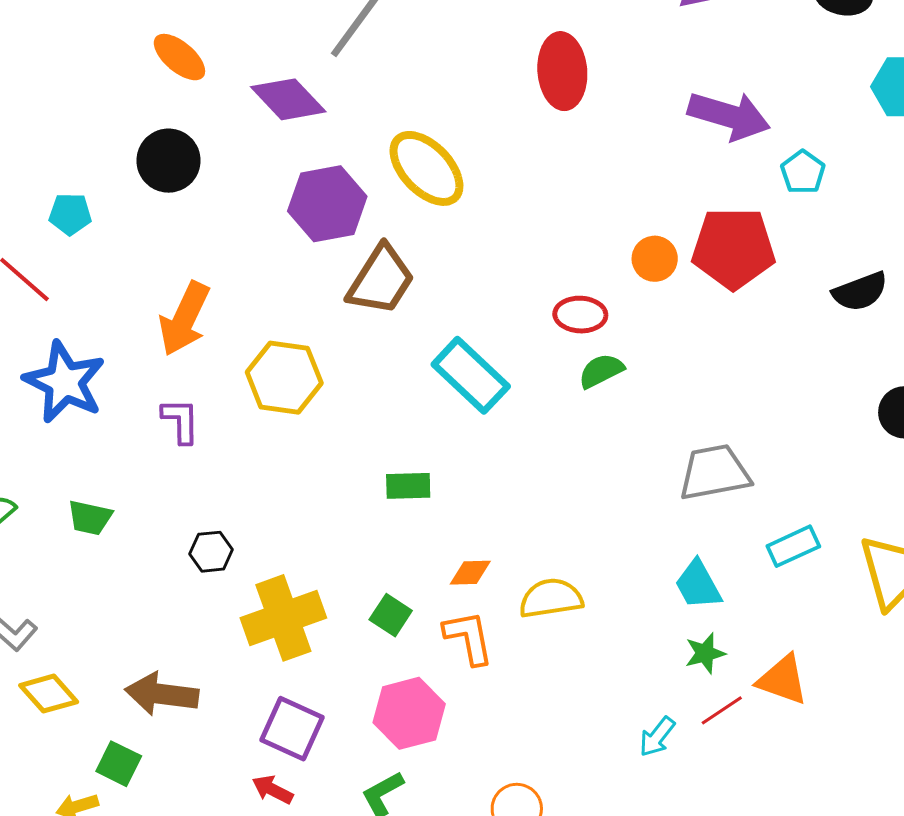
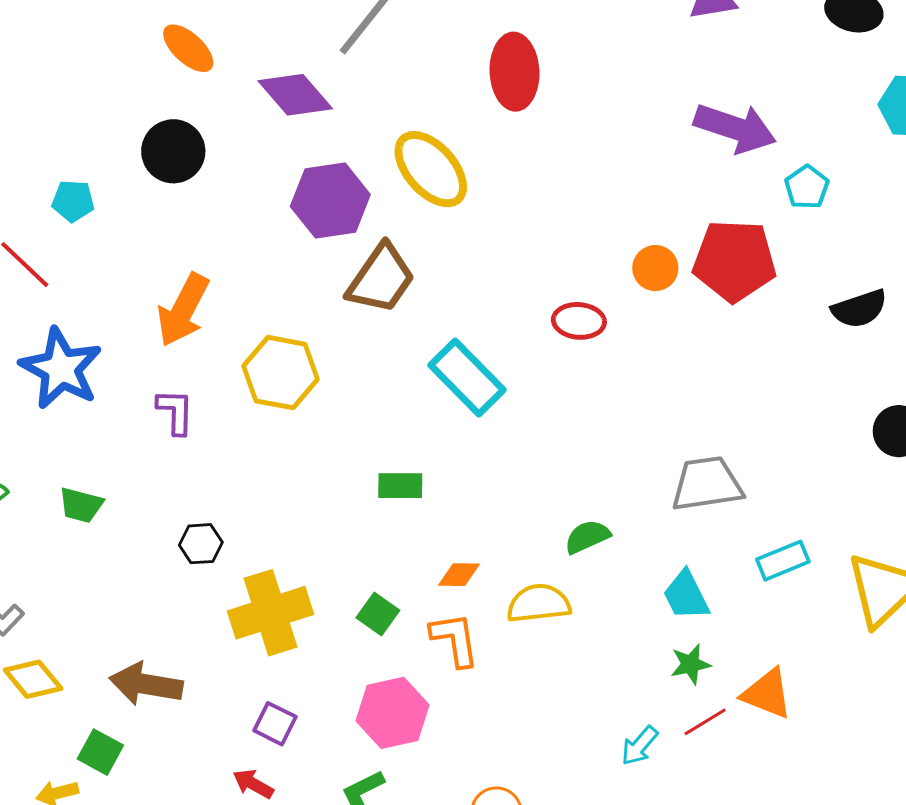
red ellipse: (562, 71) -> (514, 72), moved
green semicircle: (601, 371) -> (587, 537), moved
purple square: (292, 729) -> (275, 724), size x0.7

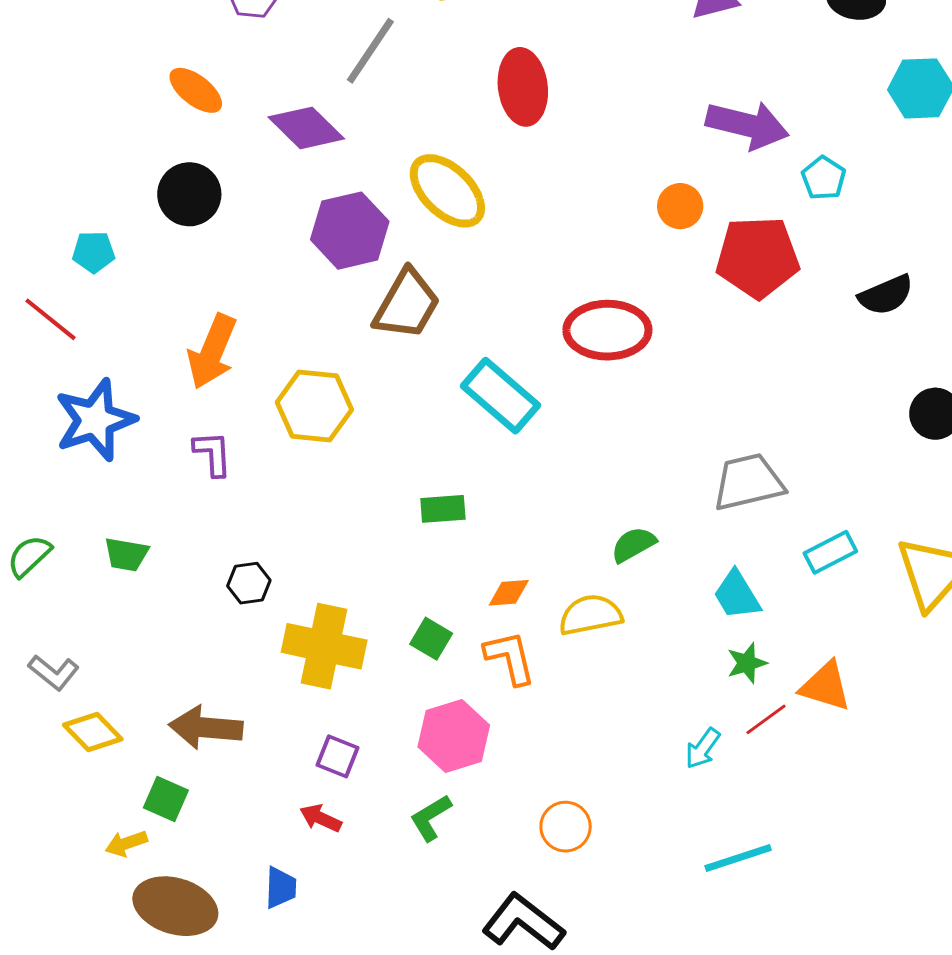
orange circle: (655, 268) -> (680, 206), moved
red ellipse: (579, 321) -> (607, 330), size x1.6
blue star: (61, 369) -> (95, 420), turned 30
yellow cross: (271, 613) -> (324, 646), turned 34

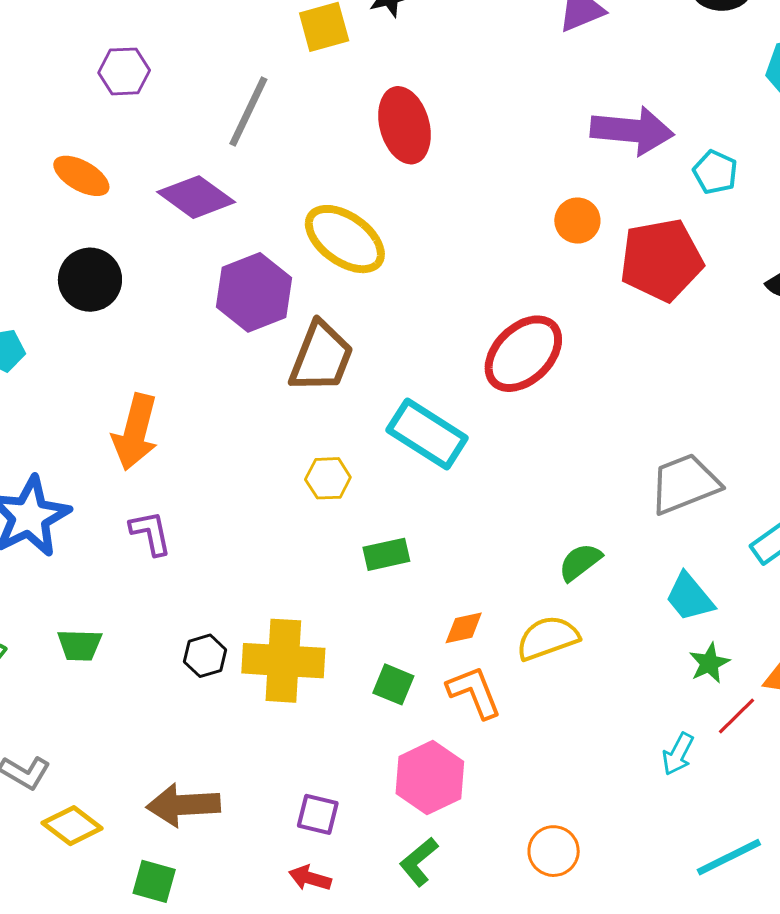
red ellipse: (607, 330) -> (523, 354), turned -36
yellow hexagon: (314, 406) -> (328, 478), moved, size x0.6
yellow cross: (324, 646) -> (283, 661), moved

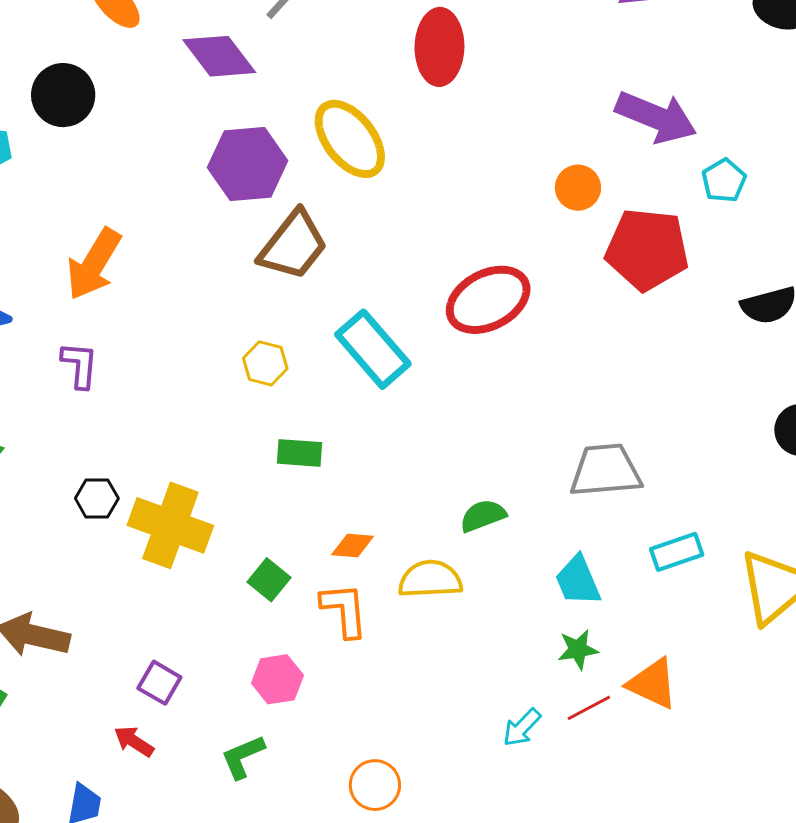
black circle: (90, 280) -> (63, 95), moved
pink hexagon: (430, 778) -> (277, 679), size x0.7

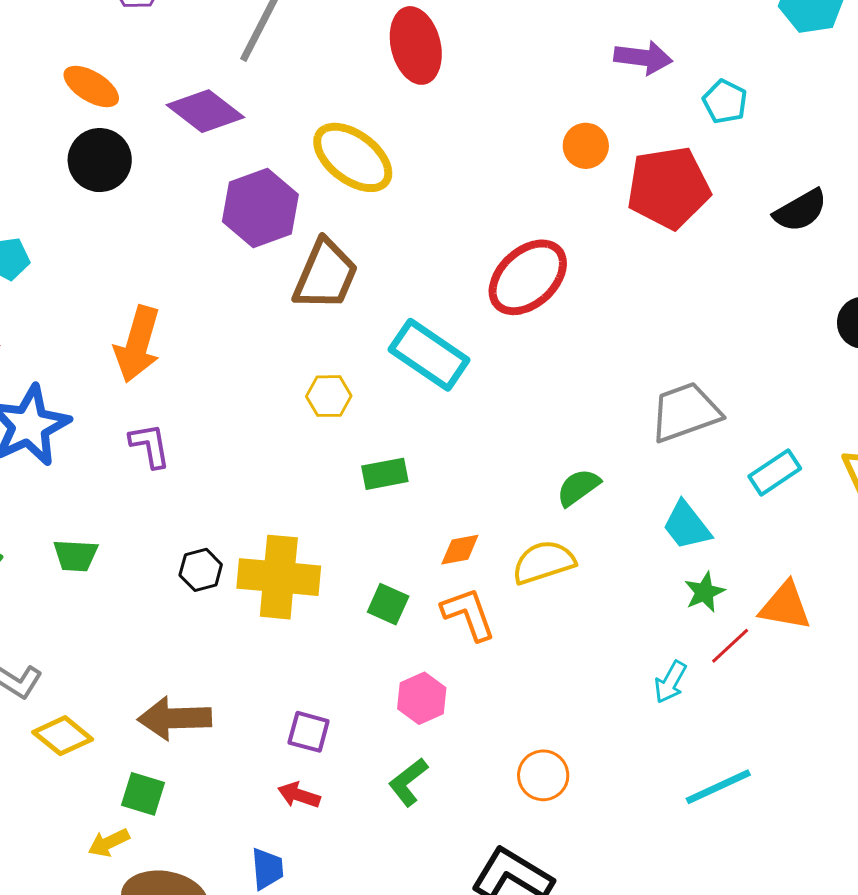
black circle: (63, 95) -> (100, 160), moved
purple arrow: (656, 117) -> (643, 58), size x0.7

